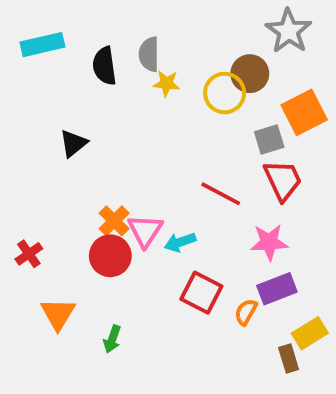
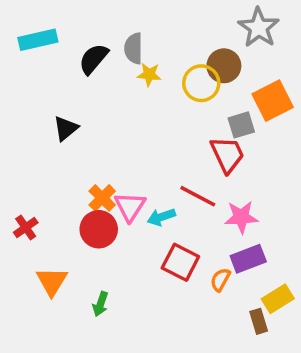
black semicircle: (104, 66) -> (93, 59), turned 48
red trapezoid: (283, 180) -> (227, 154), moved
red line: (221, 194) -> (198, 196), moved

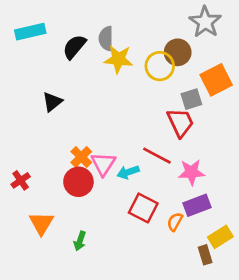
yellow star: (149, 75) -> (118, 59), size x1.5

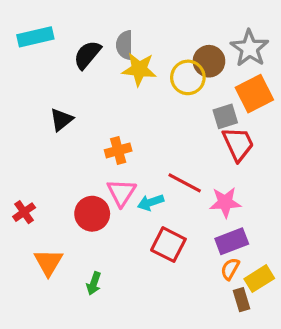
gray star: (205, 22) -> (250, 48), moved
red trapezoid: (180, 123) -> (238, 144), moved
orange cross: (81, 157) -> (118, 150), moved, turned 30
orange semicircle: (175, 222) -> (230, 269), moved

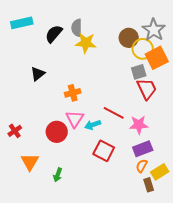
yellow circle: (188, 77) -> (143, 49), moved

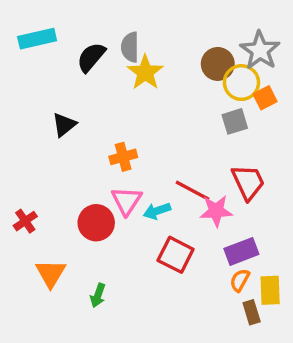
yellow star: (86, 43) -> (145, 72), turned 30
orange square: (157, 58) -> (265, 98), size x0.6
red trapezoid: (147, 89) -> (248, 182), moved
pink star: (139, 125) -> (216, 211), moved
yellow rectangle: (160, 172) -> (270, 290), turned -60

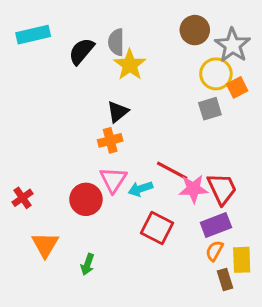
brown circle: (218, 64) -> (195, 30), moved
black triangle: (64, 125) -> (118, 112), moved
red trapezoid: (248, 182) -> (222, 189), moved

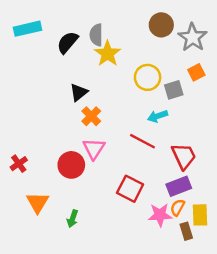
yellow circle: (216, 74) -> (148, 77), moved
black triangle: (118, 112) -> (79, 92), moved
orange cross: (110, 140) -> (91, 116), turned -30
cyan arrow: (140, 189) -> (158, 116), moved
pink star: (193, 189) -> (160, 215), moved

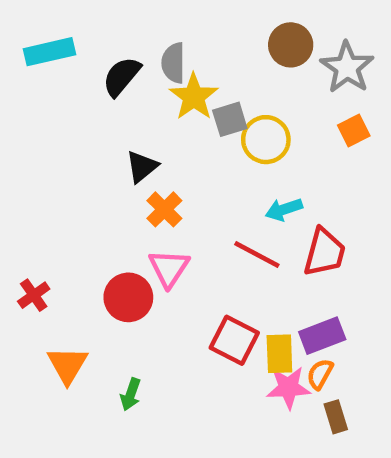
gray square: (174, 90) -> (230, 119), moved
red trapezoid: (184, 156) -> (324, 252), moved, turned 40
yellow rectangle: (200, 215) -> (279, 354), moved

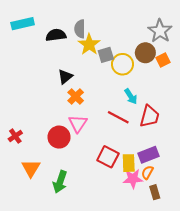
brown circle: (291, 45) -> (145, 53), moved
black semicircle: (122, 76) -> (56, 35), turned 42
cyan arrow: (284, 209) -> (131, 96), turned -105
green arrow: (131, 394) -> (60, 182), size x1.5

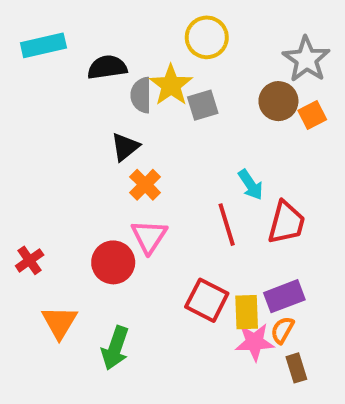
gray semicircle: (80, 29) -> (141, 95), moved
yellow circle: (122, 64) -> (207, 37), moved
red line: (118, 117) -> (227, 225), turned 45

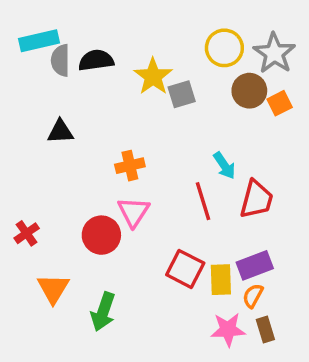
yellow circle: (207, 37) -> (224, 48), moved
gray semicircle: (141, 95) -> (60, 60), moved
black triangle: (125, 147) -> (60, 132), moved, turned 36
orange cross: (145, 185) -> (130, 166), turned 32
pink star: (255, 342) -> (228, 330), moved

